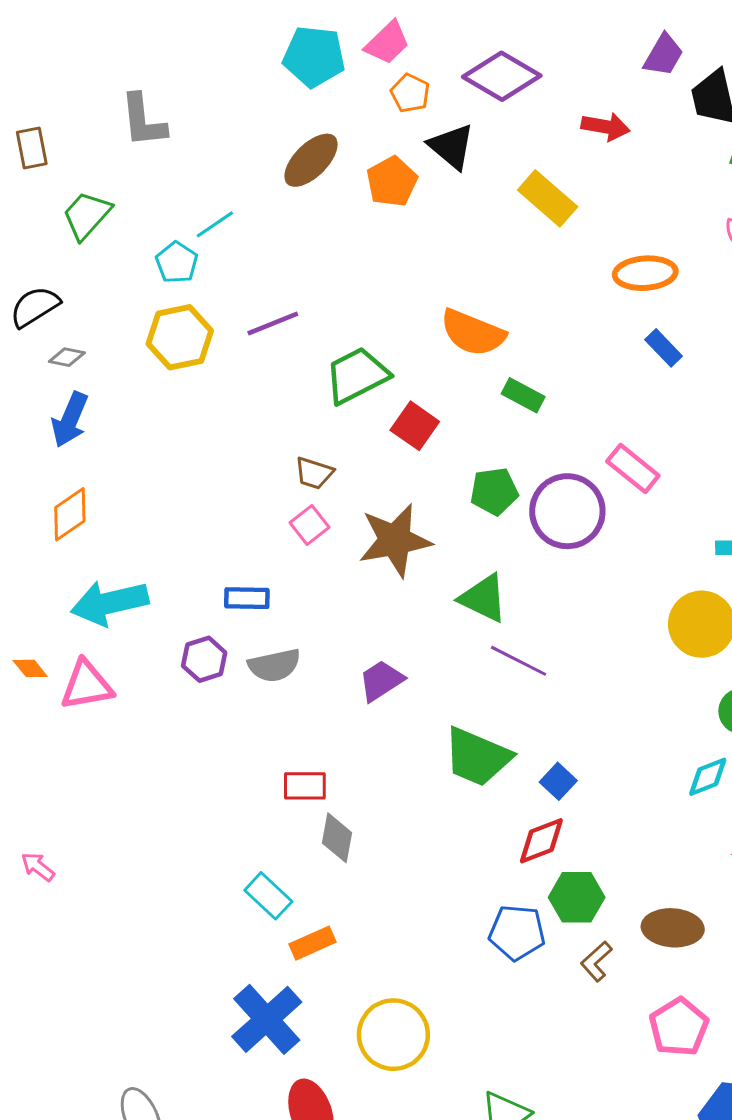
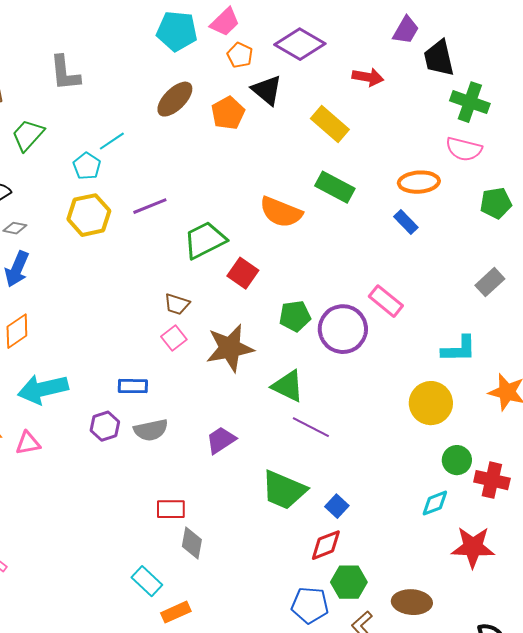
orange ellipse: (645, 273) -> (419, 182), moved
green rectangle: (523, 395) -> (335, 187), moved, size x1.4
pink triangle: (87, 685) -> (28, 443), size x0.7

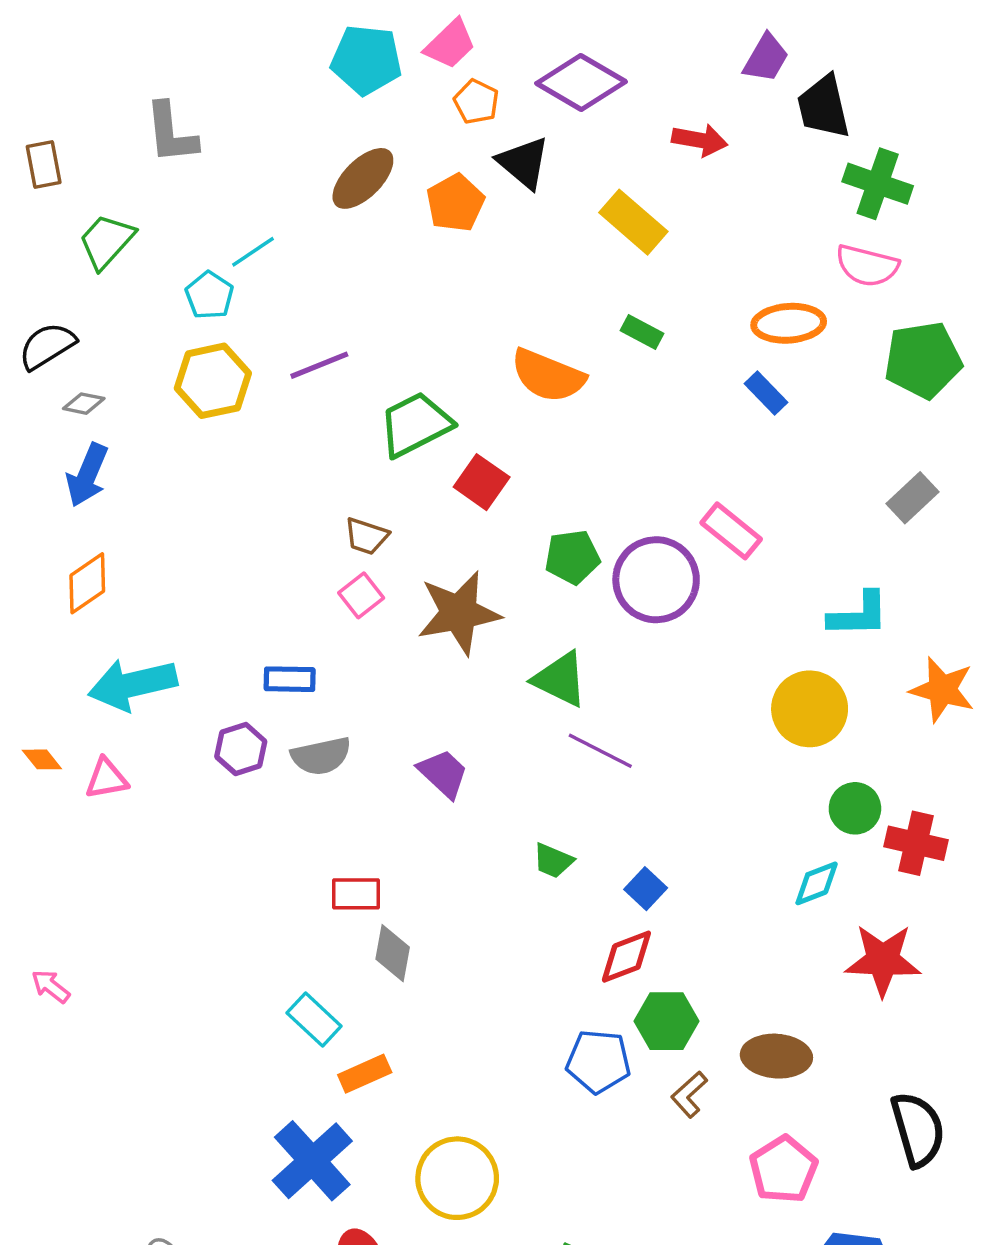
green rectangle: (335, 187) -> (642, 332), size x0.6
green pentagon: (496, 203) -> (923, 360), size x1.4
purple trapezoid: (221, 440) -> (443, 773), turned 76
green trapezoid: (284, 490) -> (553, 861), size x0.5

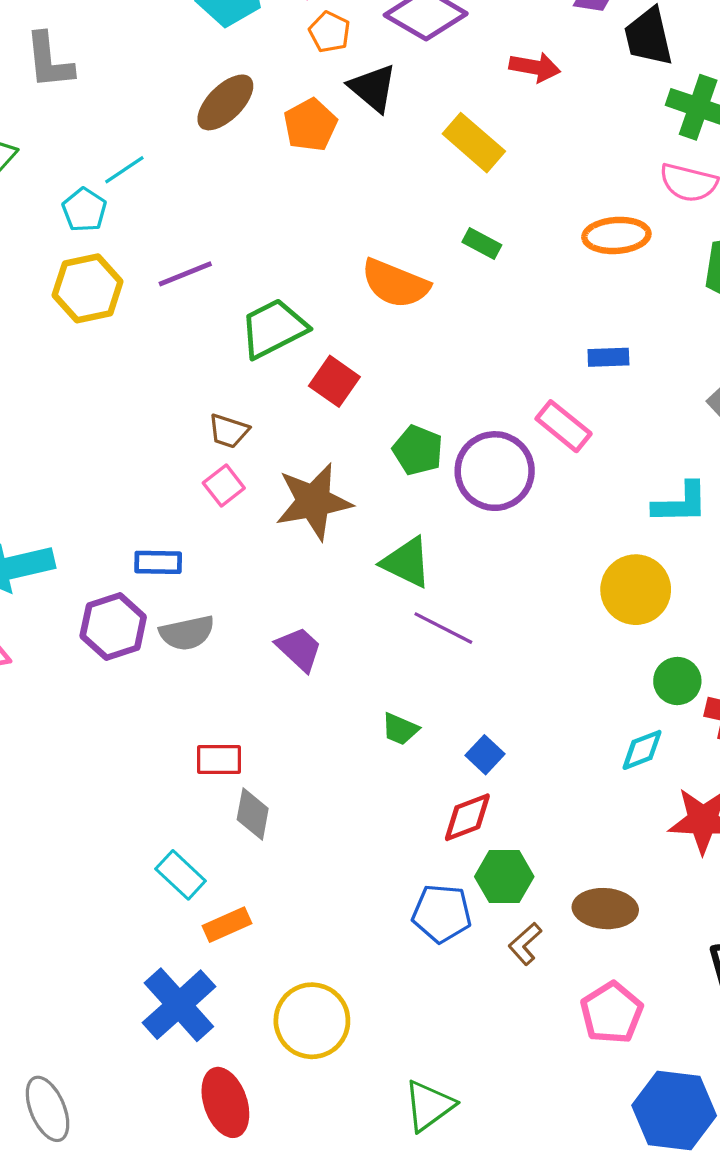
blue rectangle: (766, 393) -> (608, 357), moved, turned -48
green pentagon: (572, 557) -> (418, 450), turned 30
purple hexagon: (241, 749) -> (113, 626), size x1.4

